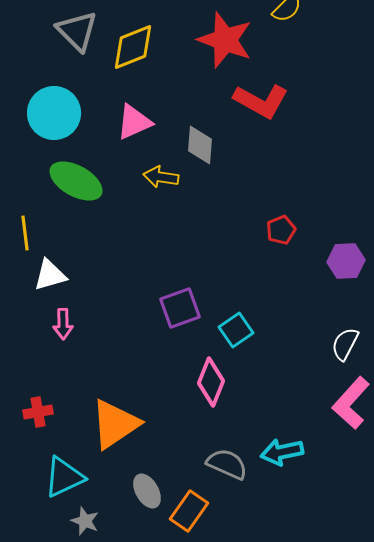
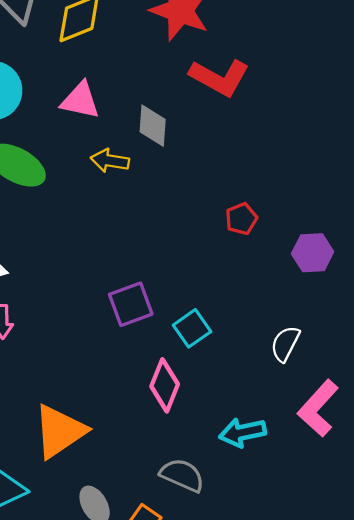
pink triangle: (134, 122) -> (80, 100), turned 36
white semicircle: (345, 344) -> (285, 344), moved
cyan arrow: (282, 452) -> (242, 432), moved

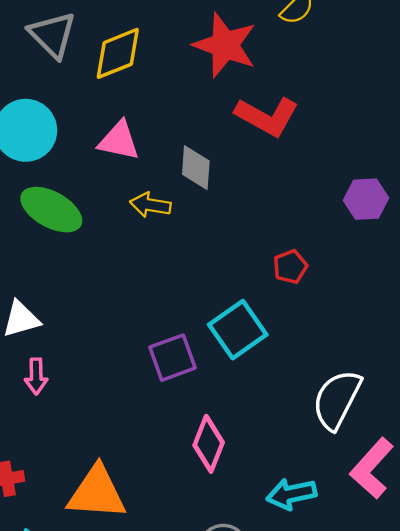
purple hexagon: (313, 253) -> (366, 199), moved
cyan square: (192, 328) -> (238, 330), moved, size x1.4
white semicircle: (285, 344) -> (337, 400), size x1.6
orange triangle: (59, 431) -> (97, 493), turned 38

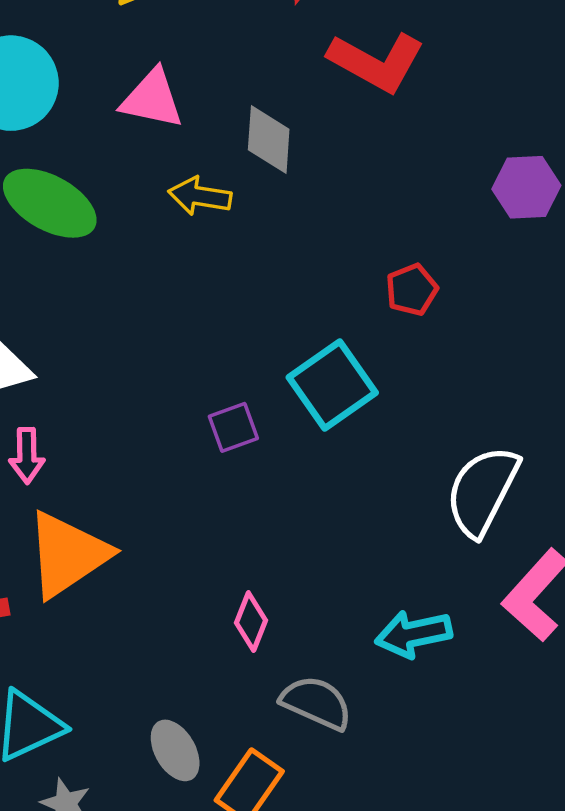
purple square: (173, 358) -> (233, 427), size x0.7
pink diamond: (209, 444) -> (251, 622), moved, size x0.7
orange triangle: (97, 493) -> (67, 554), moved, turned -38

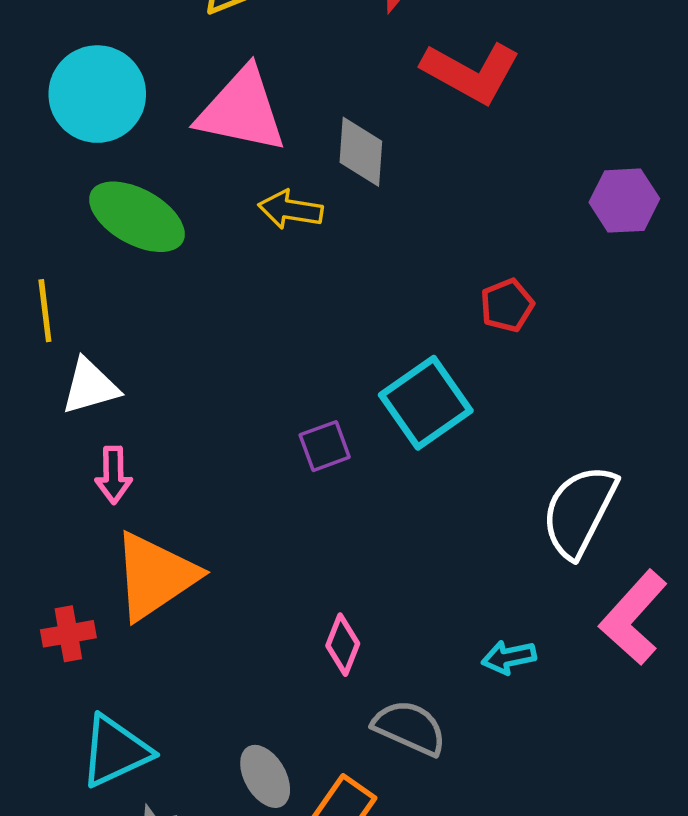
pink triangle: (152, 99) -> (242, 110), size x1.4
cyan arrow: (413, 634) -> (509, 657), size x0.7

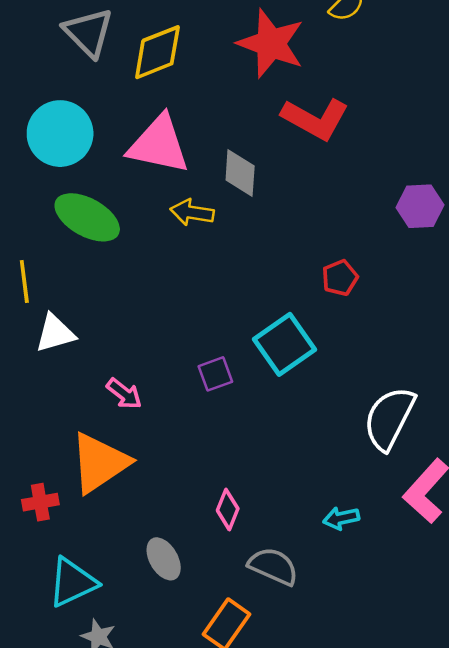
pink arrow: (114, 475) -> (124, 394), moved, turned -51
gray ellipse: (265, 776) -> (164, 559), moved

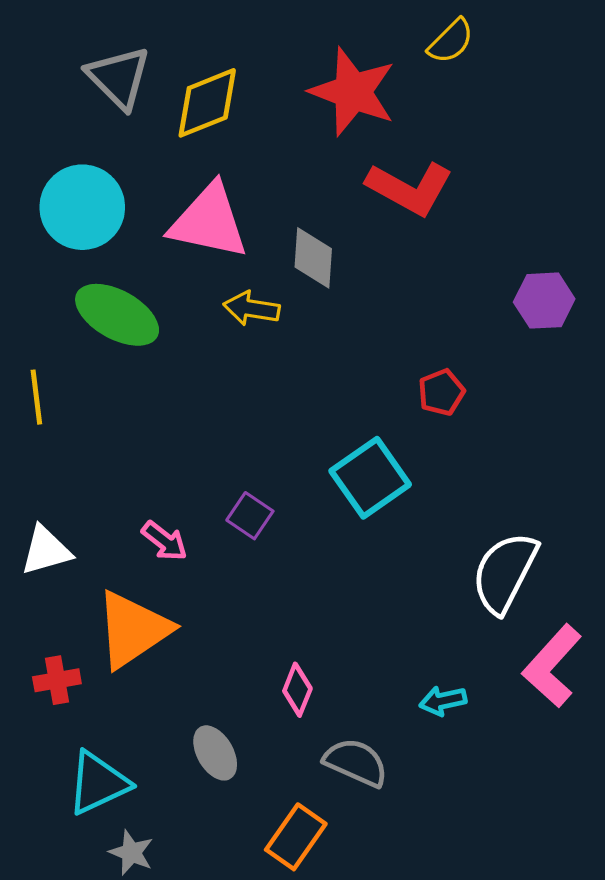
white triangle: (55, 333) -> (46, 550), moved
purple square: (215, 374) -> (250, 516), moved, turned -36

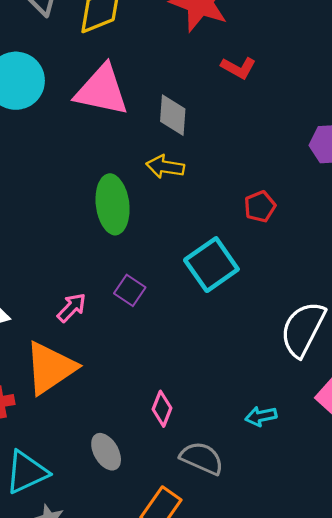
red L-shape: (410, 188) -> (238, 68), size x0.6
yellow arrow: (252, 308) -> (165, 167), moved
green ellipse: (117, 315) -> (113, 204), moved, turned 54
pink arrow: (165, 541) -> (72, 308), turned -84

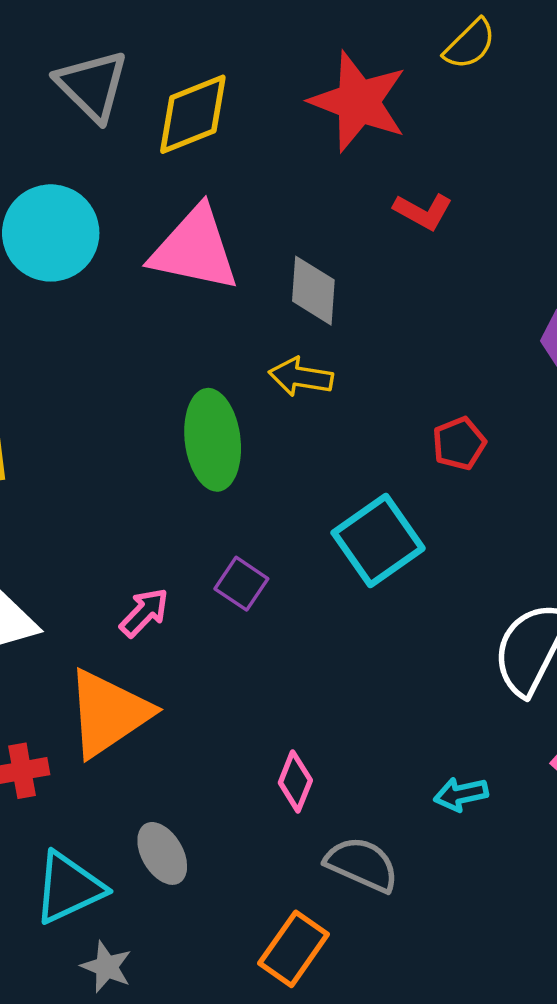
gray ellipse: (106, 452) -> (162, 853), moved

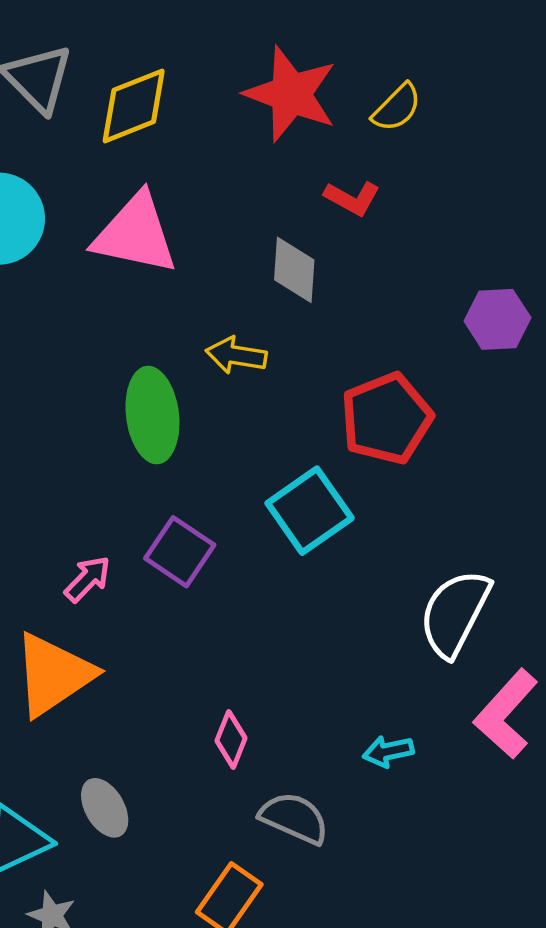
yellow semicircle: (470, 44) -> (397, 108), moved
gray diamond: (313, 291) -> (294, 270), moved
red pentagon: (459, 443) -> (386, 418), size x1.8
purple square: (241, 584) -> (180, 552), size x1.4

